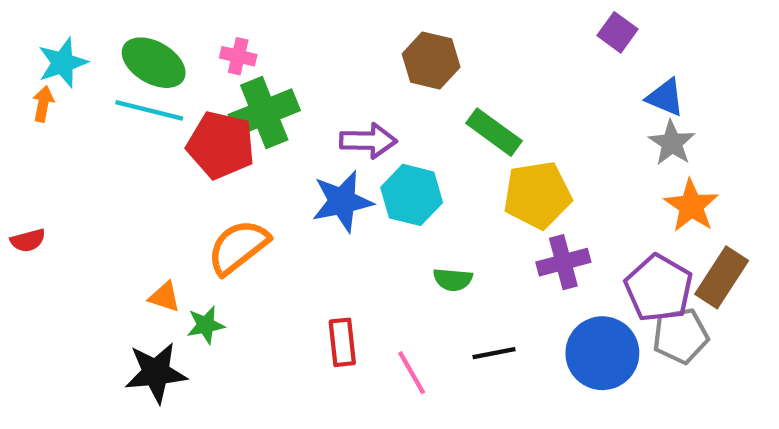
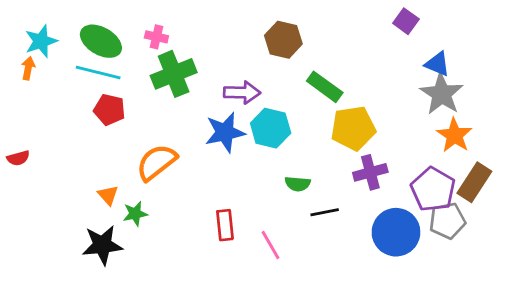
gray star: (672, 143) -> (442, 94), size x1.4
red pentagon: (221, 145) -> (109, 110), moved, size x0.7
orange triangle: (164, 297) -> (108, 195), turned 30
black line: (494, 353) -> (325, 212), moved

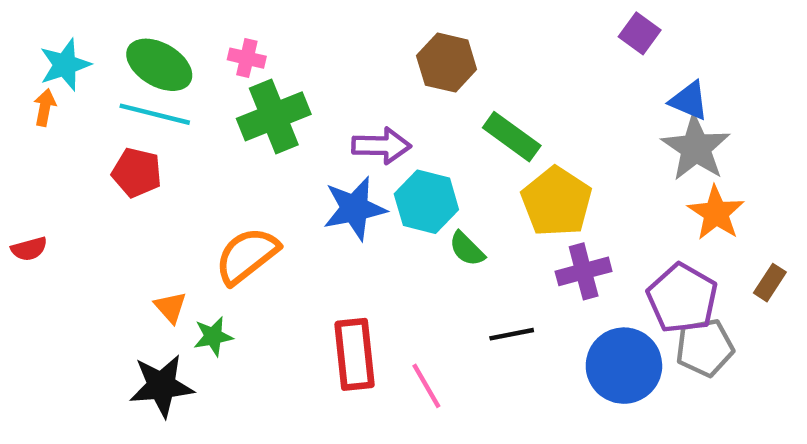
red pentagon: (109, 110) -> (137, 173), moved
yellow pentagon: (353, 128) -> (557, 202), turned -30
brown rectangle: (474, 182) -> (770, 283), moved, size x0.6
green semicircle: (298, 184) -> (467, 249), moved, turned 40
red rectangle: (225, 225) -> (355, 354), size x1.4

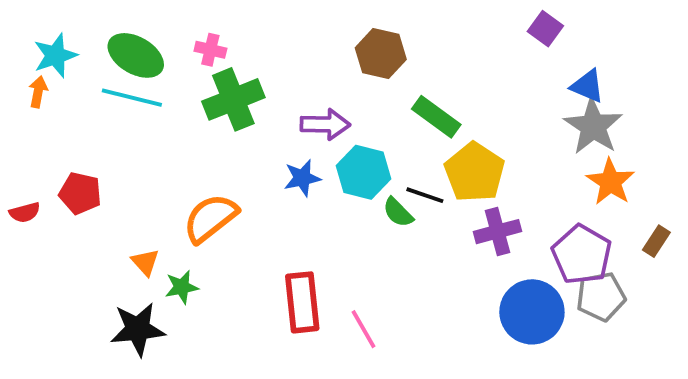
red pentagon: (137, 173) -> (80, 193), moved
blue star: (355, 208) -> (302, 178), size x0.7
black line: (512, 334) -> (425, 195), moved, turned 30

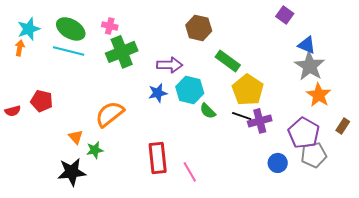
black line: (425, 195) -> (242, 116), moved
blue circle: (532, 312) -> (278, 163), size x0.6

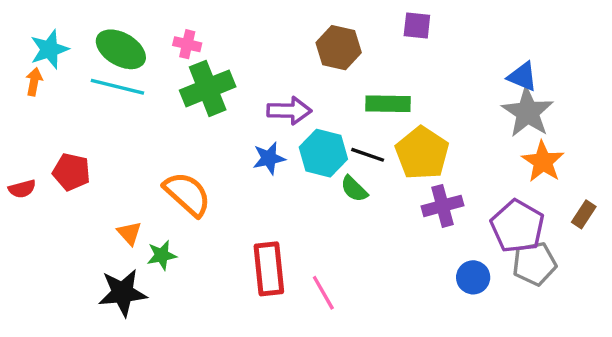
purple square: (285, 15) -> (417, 25), moved, turned -30
green rectangle: (228, 61) -> (388, 104), turned -35
orange semicircle: (110, 114) -> (187, 194), turned 80
black line: (242, 116) -> (368, 155), moved

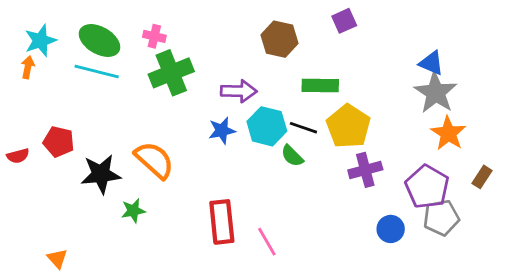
purple square: (417, 25) -> (344, 21), turned -30
orange triangle: (129, 233) -> (57, 259), moved
black star: (123, 293) -> (101, 174), moved

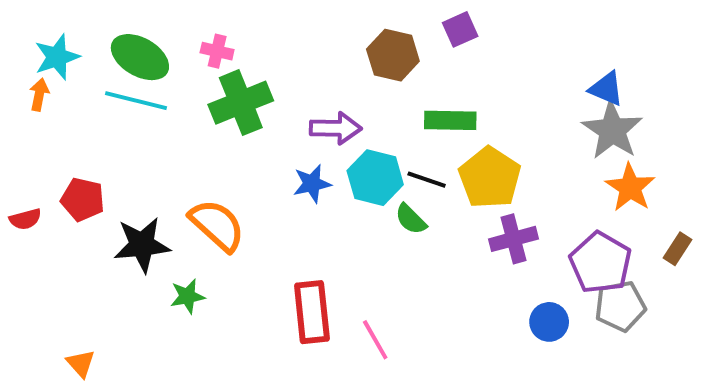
purple square: (344, 21) -> (460, 29), moved

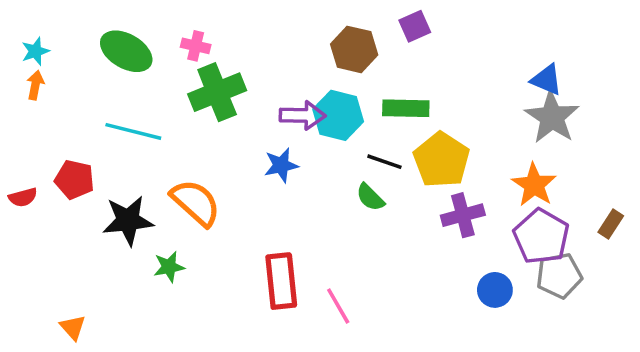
cyan star: (57, 57) -> (35, 51), moved, size x0.7
cyan line: (136, 101) -> (133, 131), moved
cyan hexagon: (375, 178) -> (338, 115), moved
orange star: (630, 188) -> (534, 185), moved

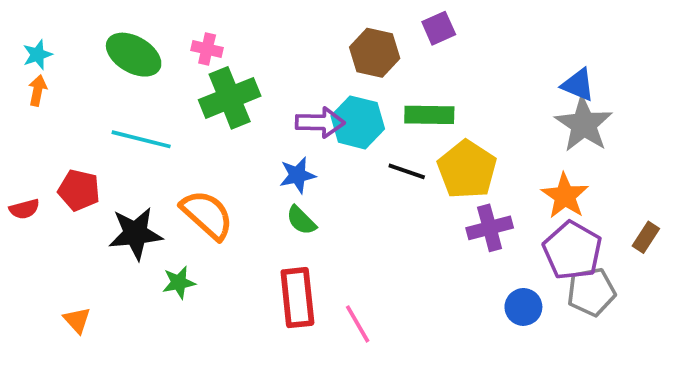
green semicircle: (370, 197) -> (301, 220), moved
orange triangle: (73, 327) -> (77, 320), moved

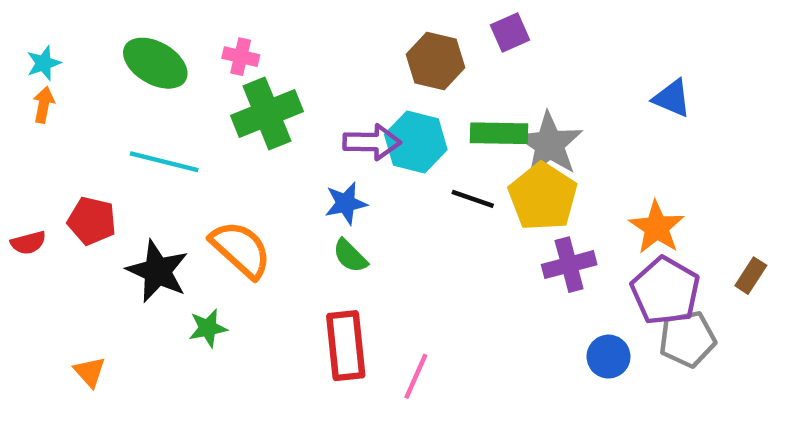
gray star: (584, 124) -> (549, 144), moved
black star: (135, 234) -> (157, 271), turned 30
pink line: (358, 324) -> (416, 376), turned 54

